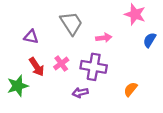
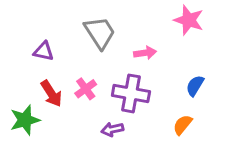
blue semicircle: (150, 40) -> (195, 86), moved

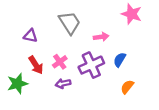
blue semicircle: (195, 86) -> (120, 60), moved
purple cross: (131, 93) -> (91, 65), turned -35
purple arrow: (112, 129) -> (63, 84), moved

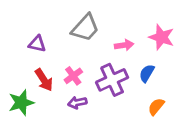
pink star: (132, 14) -> (161, 37), moved
gray trapezoid: (70, 23) -> (85, 28), turned 75

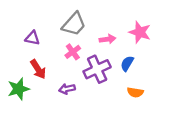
pink cross: (73, 76) -> (73, 52), moved
orange semicircle: (156, 107) -> (135, 92), turned -119

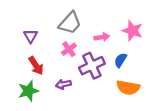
purple triangle: (32, 38) -> (31, 36), turned 48
green star: (18, 89) -> (28, 91), moved
orange semicircle: (135, 92) -> (128, 88), size x1.5

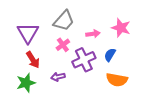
purple triangle: (31, 36) -> (28, 33), size x1.6

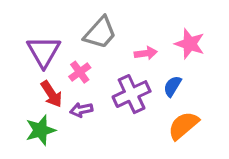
pink cross: (63, 45) -> (80, 72), moved
purple arrow: (58, 77) -> (81, 110), moved
orange semicircle: (117, 80) -> (183, 125), turned 130

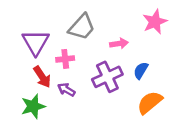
pink star: (190, 44) -> (155, 22), moved, turned 30
pink cross: (80, 72) -> (65, 59), turned 30
purple arrow: (81, 110) -> (66, 90), turned 42

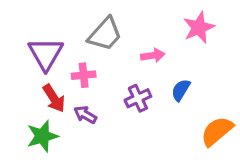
purple cross: (107, 77) -> (138, 98), size x0.7
orange semicircle: (150, 103) -> (217, 131), moved

